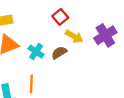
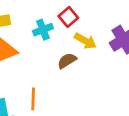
cyan cross: (36, 52) -> (43, 30), moved, turned 35

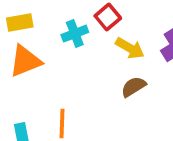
brown semicircle: (67, 61) -> (134, 87), moved

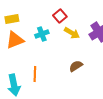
cyan cross: (75, 34) -> (42, 34), moved
brown semicircle: (134, 87) -> (76, 66), moved

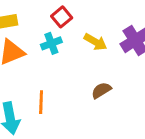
red square: (60, 16) -> (62, 17), moved

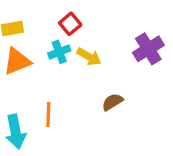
yellow arrow: (95, 42) -> (89, 57), moved

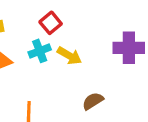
purple cross: (148, 49) -> (129, 48), turned 32

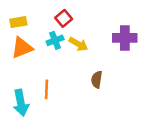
brown semicircle: (93, 101) -> (97, 80), turned -49

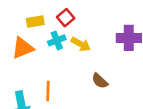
yellow rectangle: (18, 22) -> (35, 21), moved
brown semicircle: (97, 80) -> (100, 81), turned -56

